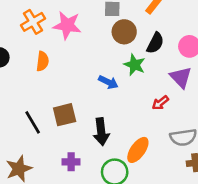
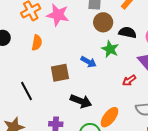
black semicircle: (155, 43) -> (128, 32), turned -108
brown square: (65, 115) -> (60, 73), moved
black arrow: (101, 132) -> (81, 101), turned -65

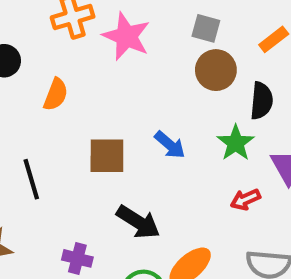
black semicircle: (128, 32) -> (262, 101), turned 72
orange semicircle: (37, 43) -> (56, 94), moved
green star: (110, 49) -> (236, 143), moved

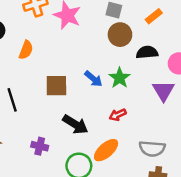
black semicircle: (262, 101) -> (147, 52), turned -100
green star: (236, 143) -> (120, 78), moved
red arrow: (245, 199) -> (118, 115), moved

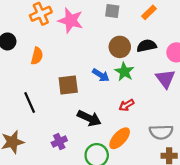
brown circle: (120, 35) -> (120, 47), moved
purple cross: (40, 146) -> (59, 142), turned -32

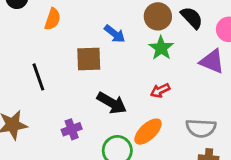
black semicircle: (147, 46) -> (192, 18), turned 54
blue arrow: (101, 75) -> (115, 34), moved
purple triangle: (165, 79) -> (212, 61), turned -35

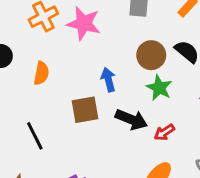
blue arrow: (115, 34) -> (108, 80), turned -135
black arrow: (112, 103) -> (131, 119), moved

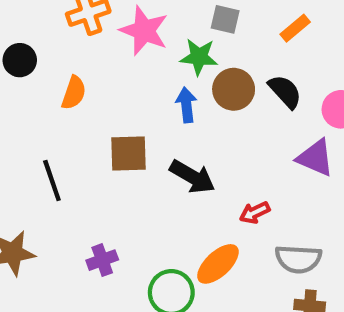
blue arrow: (108, 80) -> (186, 105), moved
green star: (159, 88) -> (199, 57), moved, turned -30
red arrow: (164, 132) -> (255, 213), moved

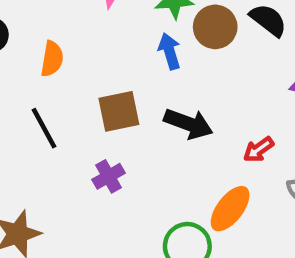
black line: (52, 180) -> (44, 128), moved
purple cross: (102, 260) -> (108, 176), moved

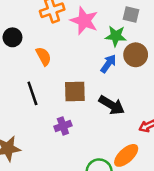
blue arrow: (170, 51) -> (108, 64), turned 42
orange semicircle: (52, 59) -> (44, 56), turned -48

